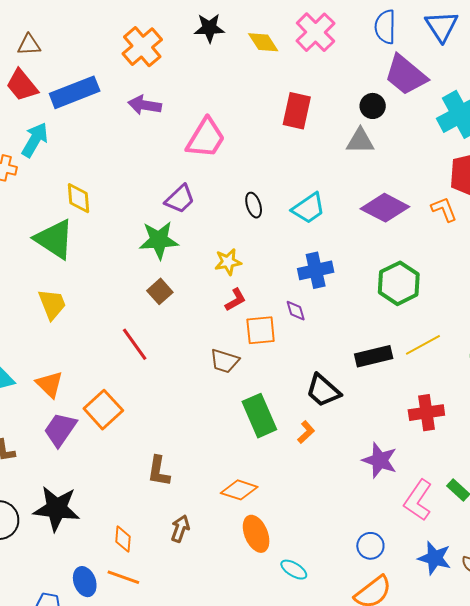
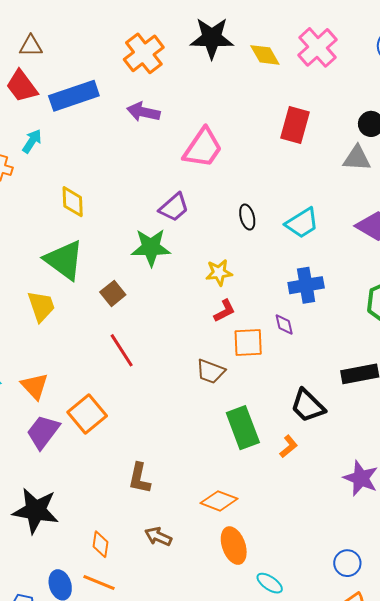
black star: (209, 28) -> (212, 38), size x1.4
cyan arrow: (35, 140) -> (32, 141), size x0.7
green triangle: (54, 239) -> (64, 260), moved
brown square: (160, 291) -> (113, 293), moved
brown arrow: (180, 529) -> (158, 537), turned -88

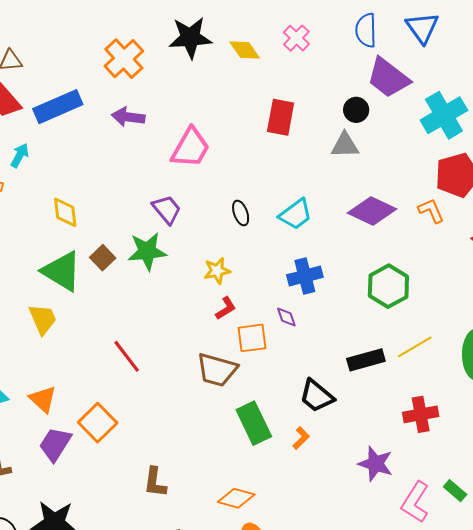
pink cross: (317, 47) -> (296, 38), size x0.7
purple trapezoid: (174, 207) -> (167, 209), turned -84
brown square: (113, 293) -> (103, 258), moved
brown trapezoid: (211, 371) -> (217, 370), size x1.4

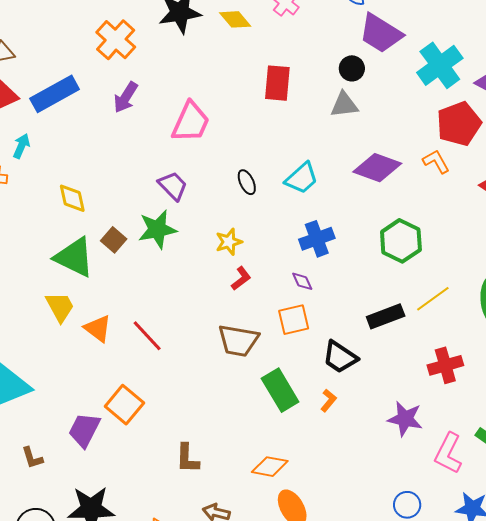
purple arrow: (128, 117) -> (126, 97), turned -60
orange square: (252, 338) -> (294, 320), moved
orange triangle: (43, 399) -> (98, 328), moved

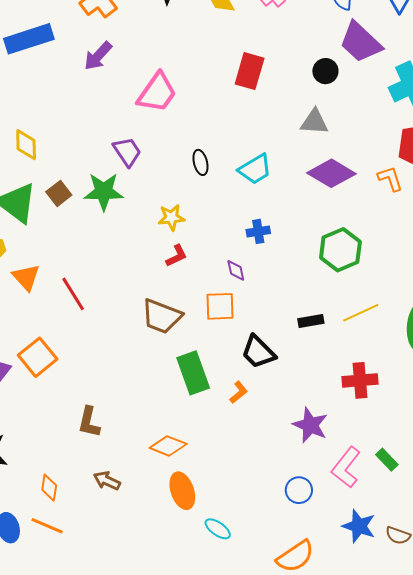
gray triangle: (344, 105) -> (314, 122), moved
blue cross: (317, 239) -> (258, 231), size x0.7
black rectangle: (386, 316) -> (311, 321), size x0.7
blue circle: (407, 505) -> (299, 490), moved

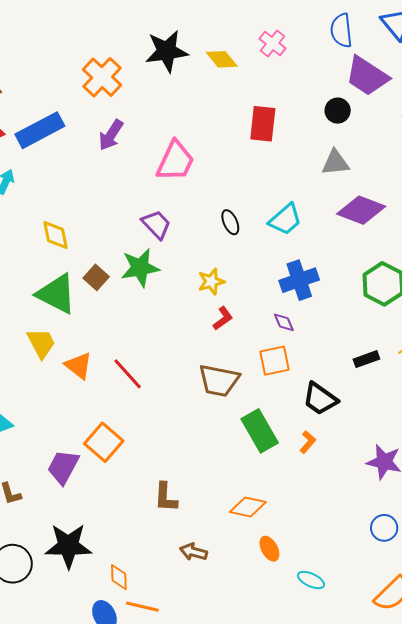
blue cross: (258, 231) -> (299, 280), size x1.6
orange diamond: (49, 488) -> (119, 577), moved
orange ellipse: (182, 491) -> (269, 549), size x0.7

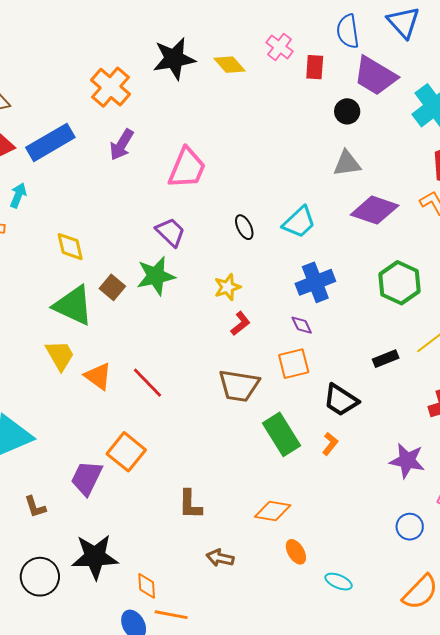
red rectangle: (263, 124) -> (315, 67), moved, size x0.7

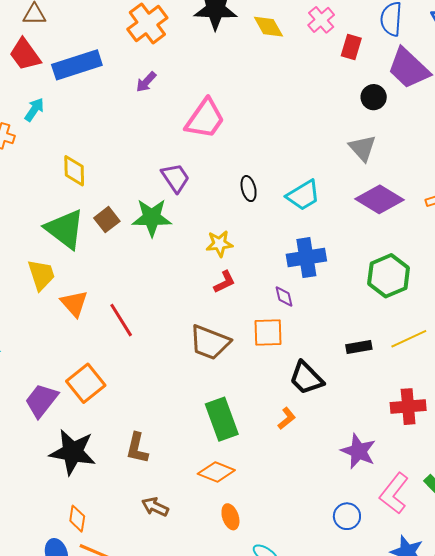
purple arrow: (122, 145) -> (146, 82), size x0.7
gray triangle: (347, 163) -> (362, 148), turned 44
green rectangle: (282, 434) -> (222, 419), moved
black star: (95, 557) -> (73, 452), moved

